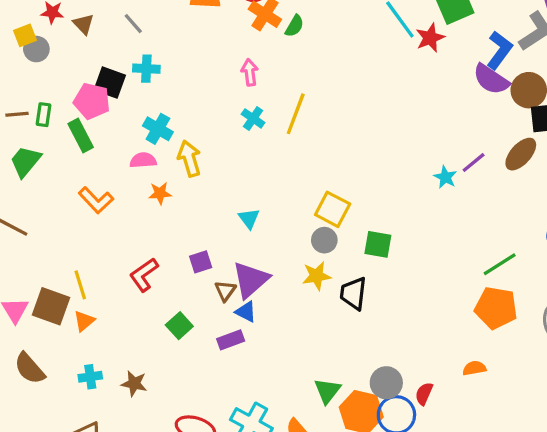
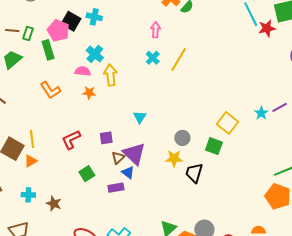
yellow square: (333, 209) -> (228, 123), moved
purple triangle: (251, 280) -> (134, 154), turned -45

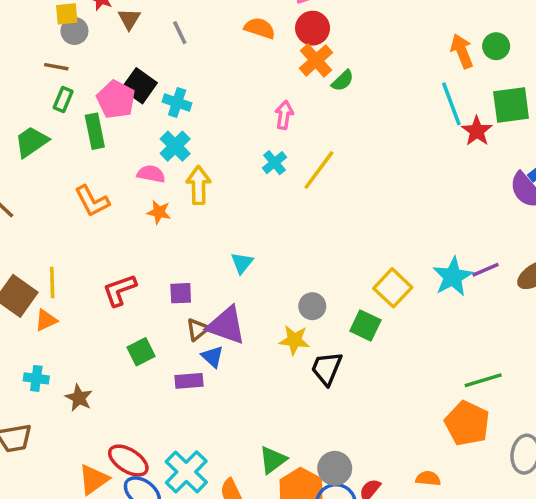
cyan cross: (94, 17) -> (177, 103), moved
red star: (267, 28) -> (477, 131), turned -30
brown line: (12, 30) -> (56, 67), moved
cyan star: (261, 113) -> (453, 277), size x1.6
purple triangle: (134, 154) -> (226, 325), turned -30

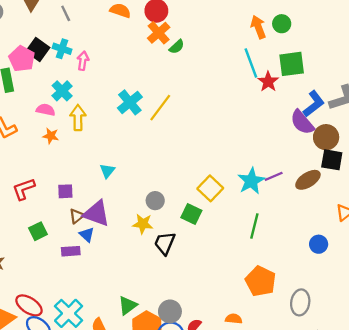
cyan cross: (177, 103) -> (62, 49), moved
pink arrow: (284, 115) -> (83, 61), moved
cyan cross: (274, 163) -> (130, 102), size x1.5
green line: (483, 380) -> (254, 226), moved, turned -60

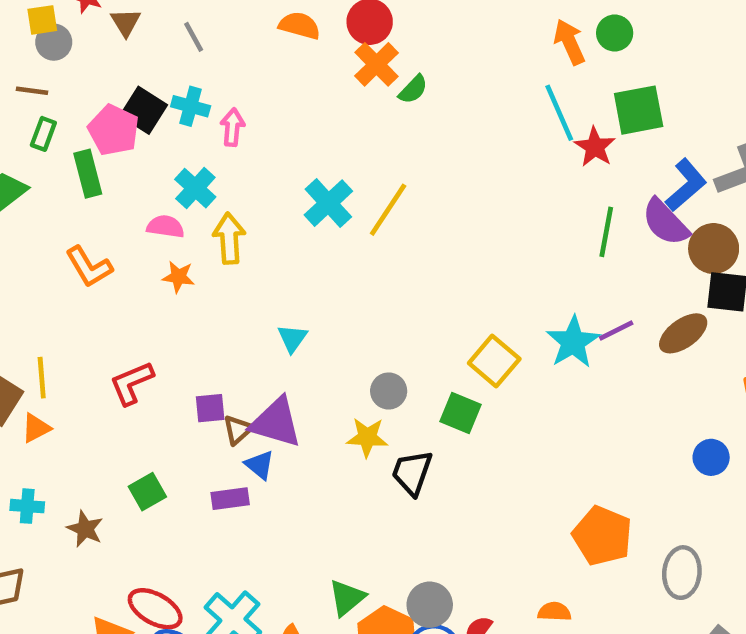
purple square: (65, 191) -> (210, 408), moved
green line: (254, 226) -> (606, 232), moved
green square: (38, 231) -> (147, 492), moved

